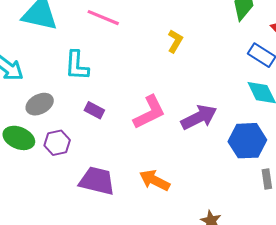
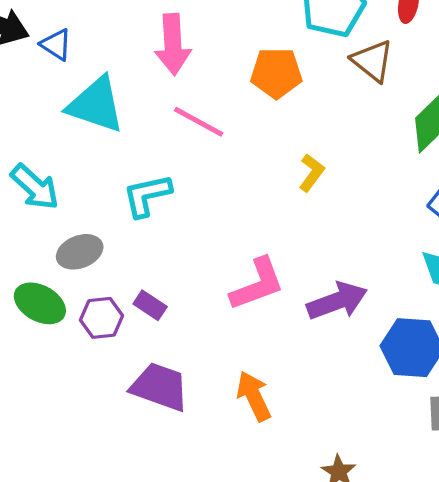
cyan L-shape: (77, 66) -> (147, 195), turned 68
purple rectangle: (94, 110) -> (150, 305), moved
orange arrow: (155, 180) -> (254, 396), turned 32

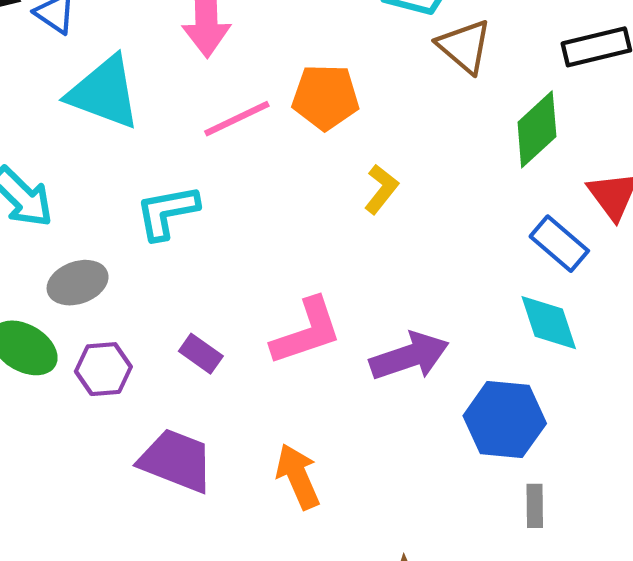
orange pentagon: (276, 73) -> (325, 97), moved
pink line: (199, 122) -> (237, 119), turned -56
purple rectangle: (150, 305) -> (201, 354), moved

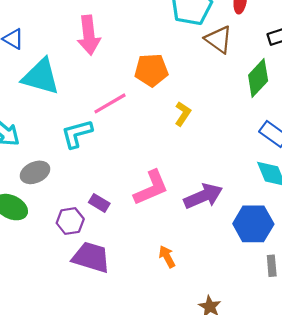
pink line: (237, 119) -> (110, 103), moved
purple hexagon: (103, 369) -> (70, 221), moved
orange arrow: (298, 476) -> (167, 257), moved, size x0.7

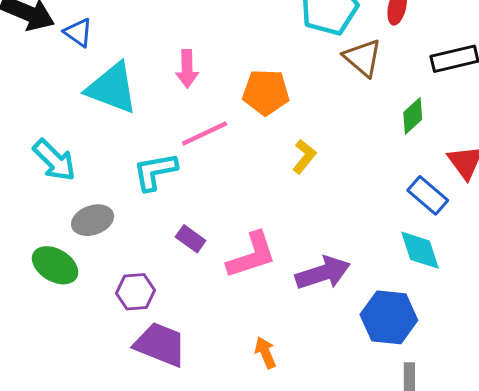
pink arrow: (89, 35) -> (187, 69), moved, size x0.7
green diamond: (258, 78) -> (413, 116), size x0.7
purple rectangle: (99, 203) -> (191, 239), moved

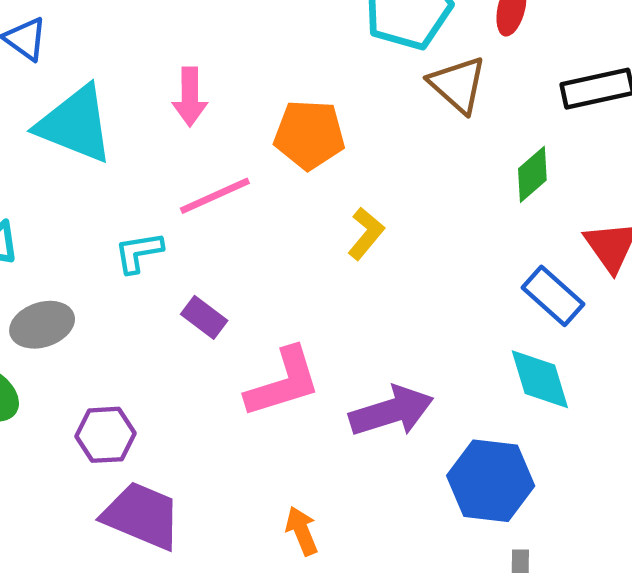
cyan L-shape: (155, 171) -> (139, 252), size x0.7
purple rectangle: (191, 239) -> (204, 317), moved

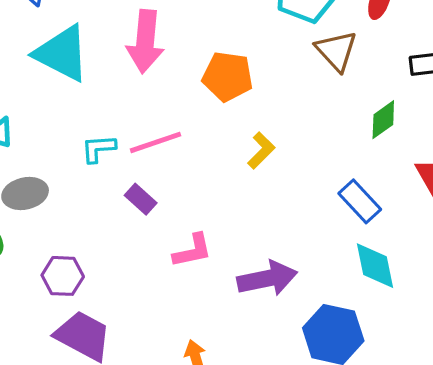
pink arrow: (190, 97) -> (145, 42), size x1.5
pink line: (215, 196) -> (155, 142), moved
blue rectangle: (553, 296) -> (360, 201), moved
pink L-shape: (283, 382) -> (192, 251), size x0.7

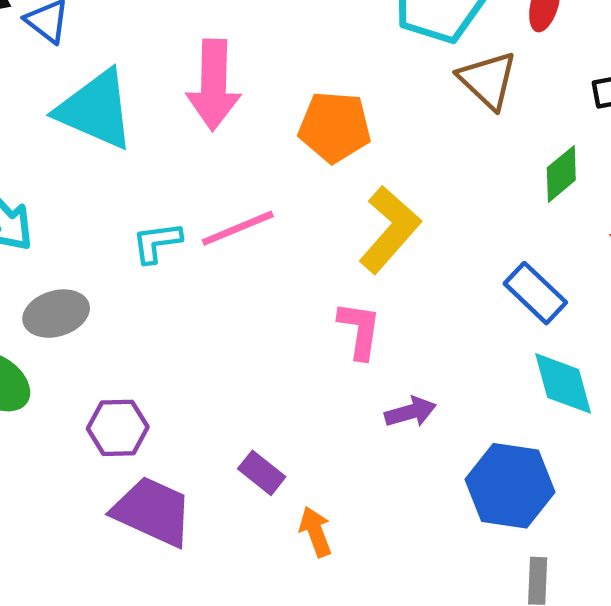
yellow L-shape: (261, 150) -> (390, 230), size x1.6
purple rectangle: (141, 199) -> (262, 473), moved
pink L-shape: (192, 251) -> (360, 330), moved, turned -66
purple arrow: (267, 278) -> (410, 412), size x0.6

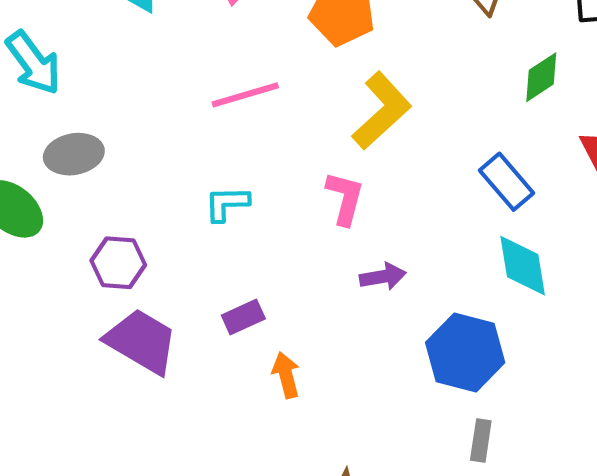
cyan L-shape: (157, 242) -> (227, 204), moved
purple rectangle: (262, 473) -> (243, 317), turned -69

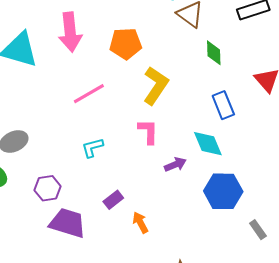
green diamond: (541, 77) -> (214, 53), moved, turned -45
blue rectangle: (506, 182) -> (223, 105), turned 32
cyan diamond: (523, 266) -> (208, 144), moved
gray rectangle: (481, 441) -> (258, 230), moved, turned -30

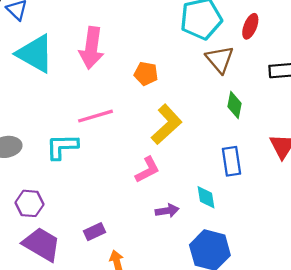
orange pentagon: (126, 44) -> (146, 74), size x0.7
pink L-shape: (148, 131) -> (147, 170), turned 48
cyan diamond: (208, 144) -> (206, 197), size x0.7
cyan L-shape: (92, 148) -> (62, 147), moved, size x1.4

